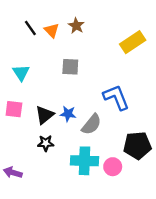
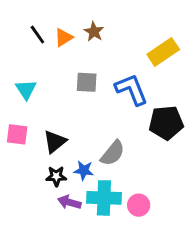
orange triangle: (52, 30) -> (63, 37), turned 42
blue L-shape: (116, 97) -> (131, 89), moved
blue star: (68, 114) -> (84, 170), moved
black pentagon: (137, 146) -> (166, 123), moved
purple arrow: (13, 173) -> (69, 202), moved

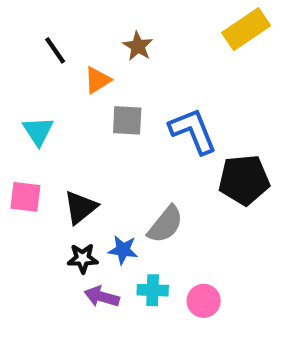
orange triangle: (63, 37) -> (97, 80), moved
yellow rectangle: (163, 52) -> (246, 29), moved
cyan cross: (104, 198) -> (153, 290), size x0.6

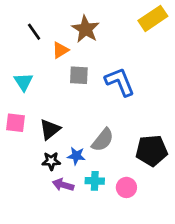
brown star: (138, 46) -> (86, 29), size x1.5
black pentagon: (244, 180) -> (152, 150), moved

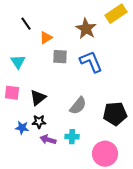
brown star: (86, 29) -> (86, 29), moved
blue star: (76, 156) -> (22, 128), moved
pink circle: (126, 187) -> (105, 154), moved, size x1.6

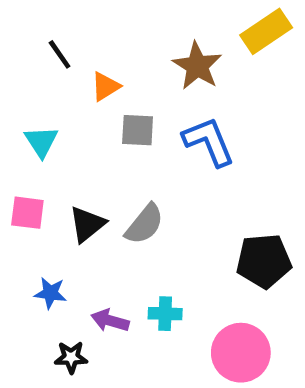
gray semicircle: (78, 106) -> (144, 224), moved
black star: (39, 122) -> (71, 357), moved

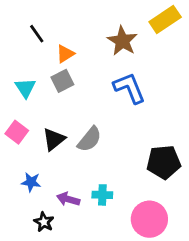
gray square: (138, 130) -> (62, 81), moved, turned -30
pink square: (27, 213) -> (17, 132), turned 30
black star: (71, 357) -> (44, 222), turned 30

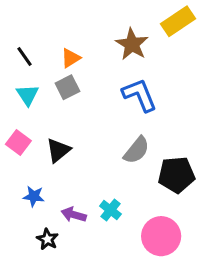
black line: (37, 34) -> (24, 57), moved
gray semicircle: (90, 139) -> (137, 150), moved
cyan cross: (102, 195) -> (110, 210), turned 36

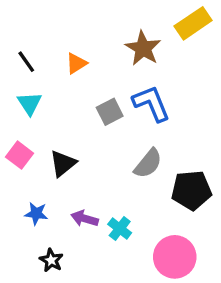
gray square: (67, 87) -> (110, 112), moved
purple arrow: (74, 215) -> (85, 219), moved

